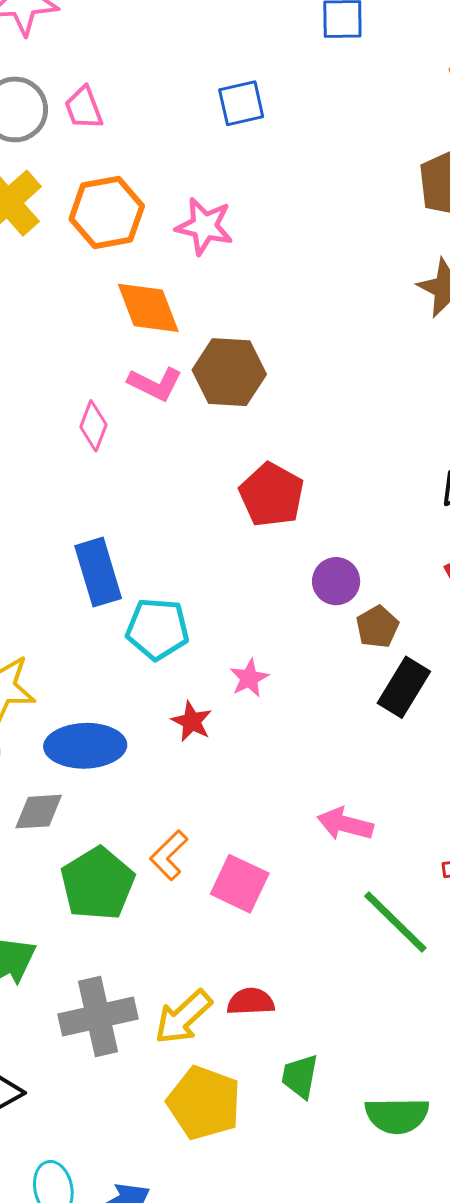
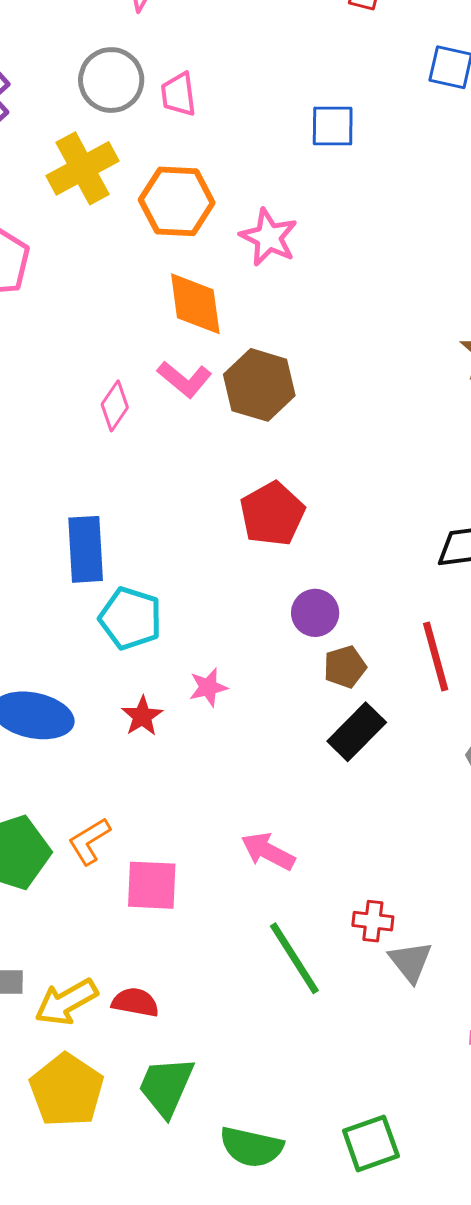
pink square: (240, 884) -> (152, 885), turned -36
green trapezoid: (300, 1076) -> (166, 1086), size x1.4

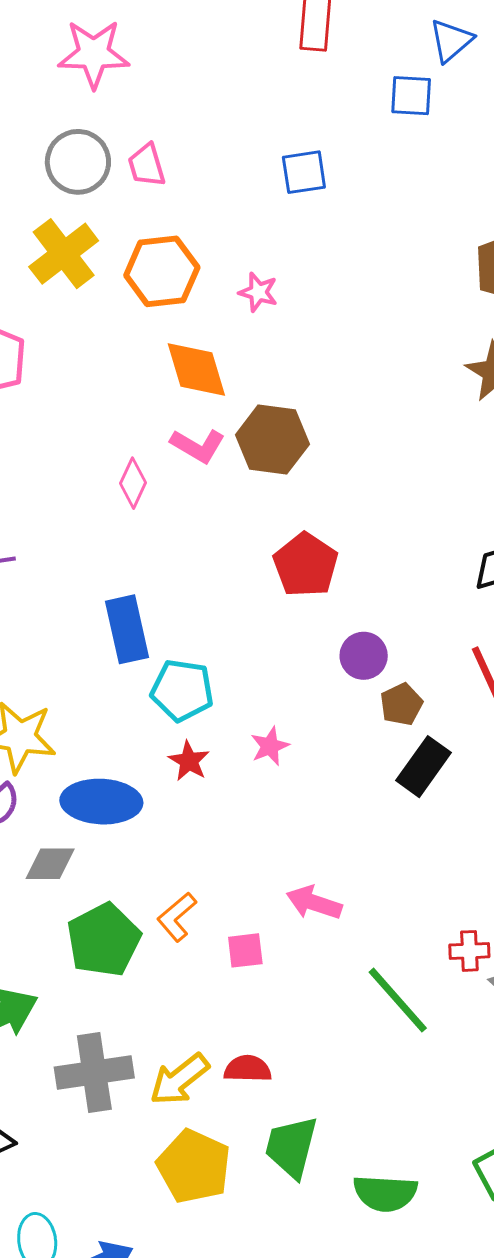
pink star: (269, 237) -> (258, 292), size x0.7
red star: (142, 716) -> (189, 761), moved
pink arrow: (268, 851) -> (314, 903), moved
pink square: (152, 885) -> (245, 950), size x0.7

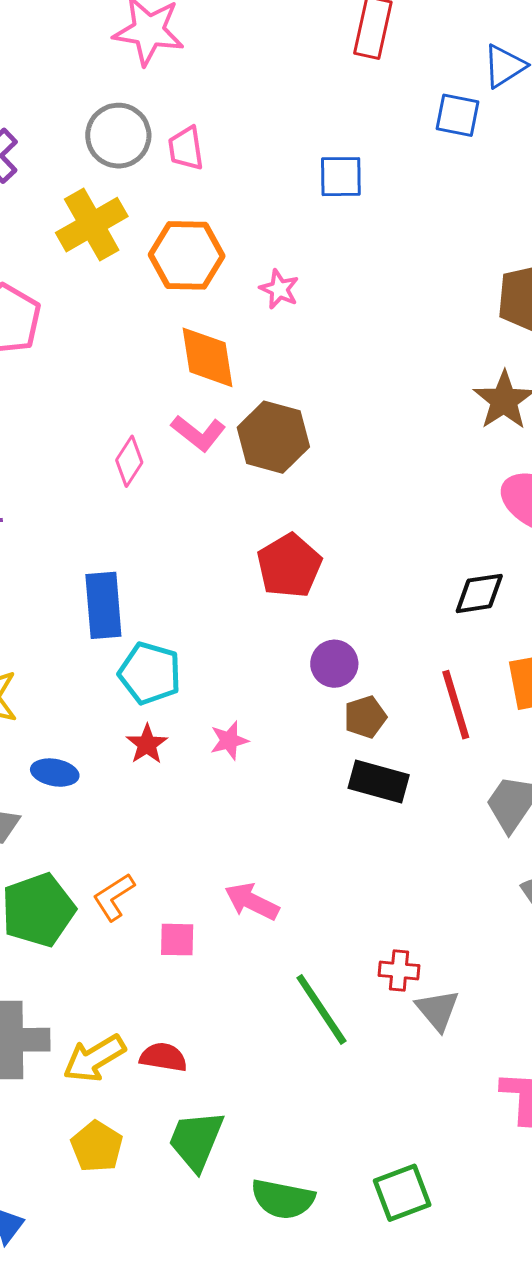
black rectangle: (423, 767) -> (379, 782), turned 62
blue ellipse: (101, 802) -> (55, 773), size x0.6
yellow pentagon: (194, 1166) -> (97, 1147), size x0.7

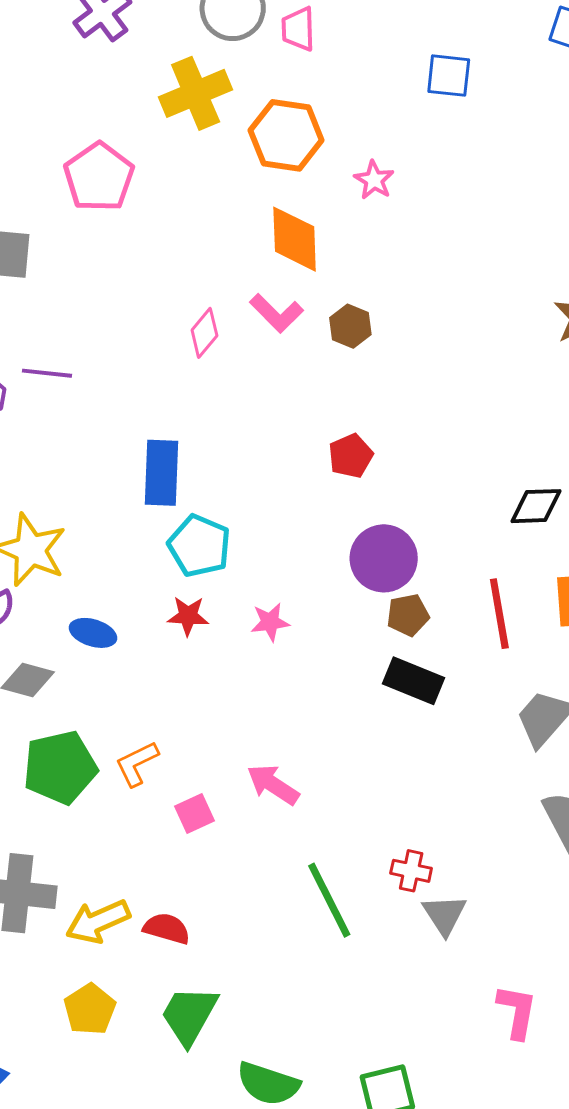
brown hexagon: (273, 437) -> (350, 326), size x0.6
red pentagon: (289, 566) -> (351, 456), size x0.7
purple circle: (334, 664) -> (384, 558), size x1.4
red star: (147, 744) -> (188, 616), turned 30
pink square: (177, 940) -> (194, 813), turned -33

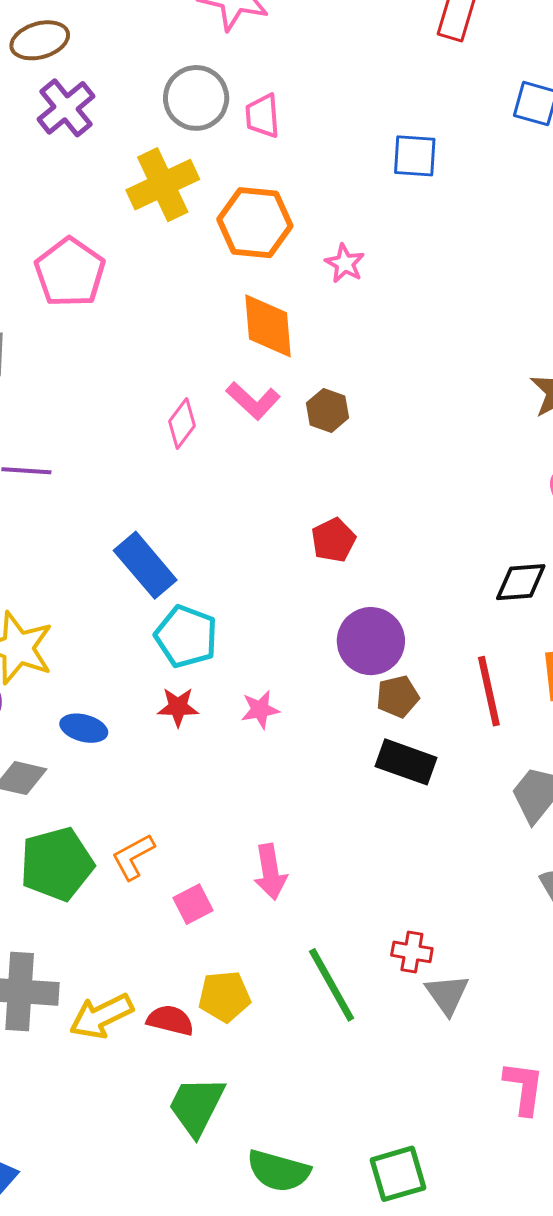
blue rectangle: (161, 473) -> (145, 565), turned -40
pink arrow: (273, 785) -> (270, 872), turned -130
yellow pentagon: (90, 1009) -> (224, 996), moved, turned 30

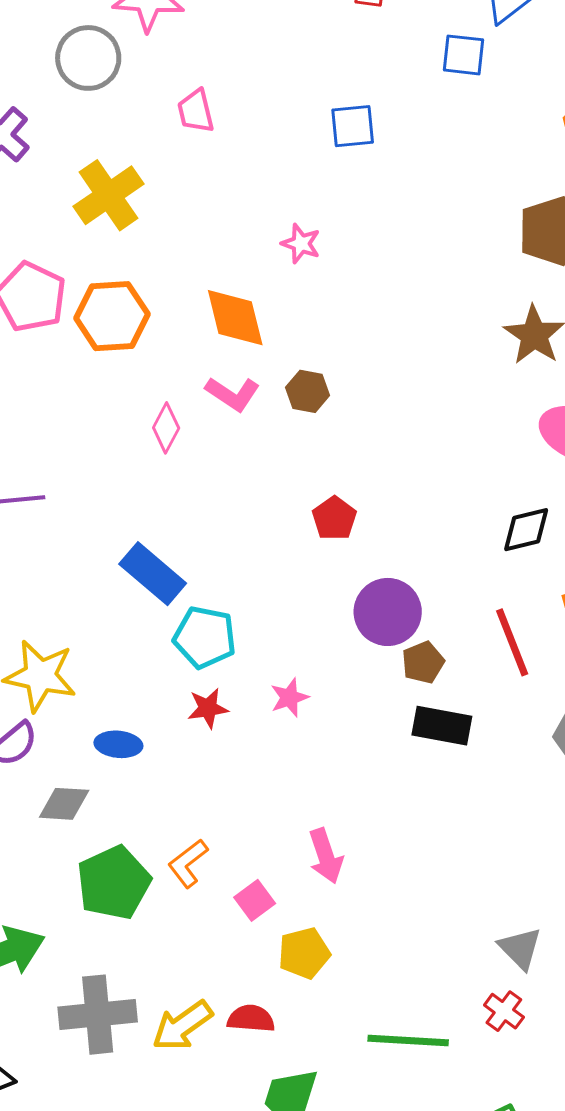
gray circle: (196, 98) -> (88, 58), moved
orange hexagon: (255, 223) -> (112, 316), moved
red cross: (412, 952) -> (504, 1011), moved, turned 36
green line: (332, 985) -> (408, 1040), moved, turned -48
yellow pentagon: (224, 996) -> (304, 953), moved

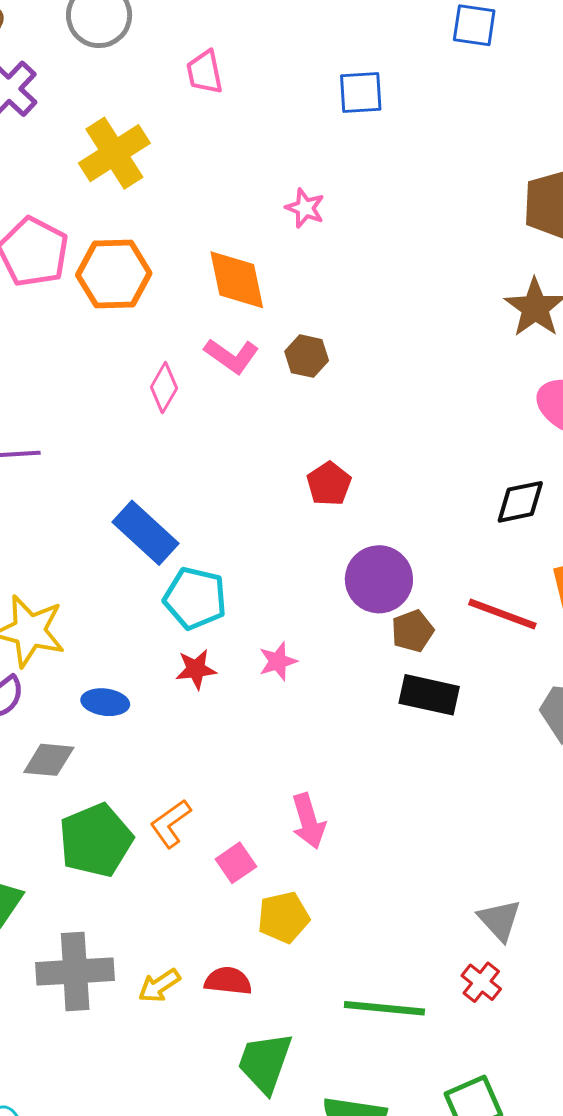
red line: (512, 642) -> (502, 614), turned -50
yellow arrow: (182, 1026) -> (159, 986), size x0.7

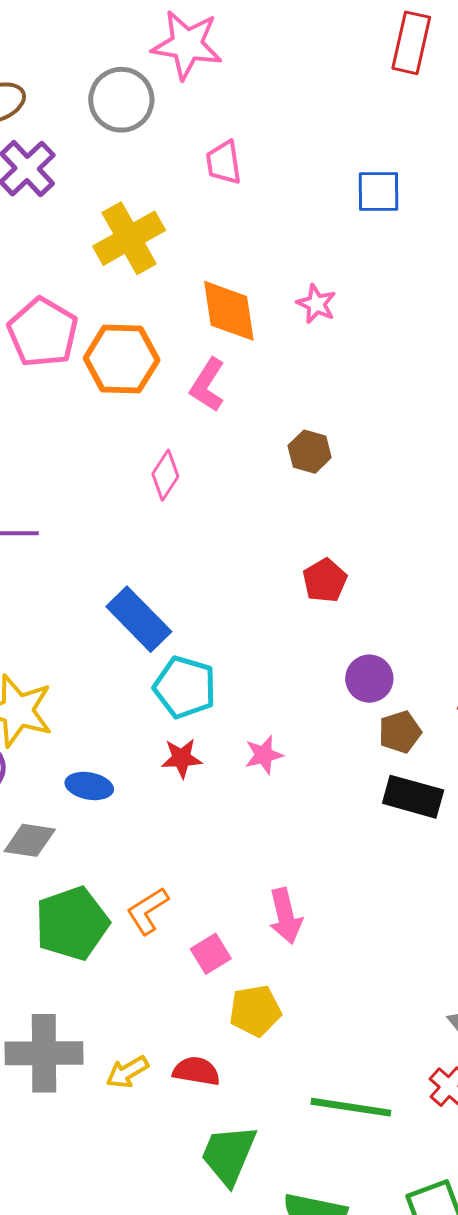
orange diamond: (237, 280) -> (229, 311), moved
pink L-shape: (232, 356) -> (208, 385), moved, turned 84
purple circle: (379, 579) -> (369, 679), size x0.7

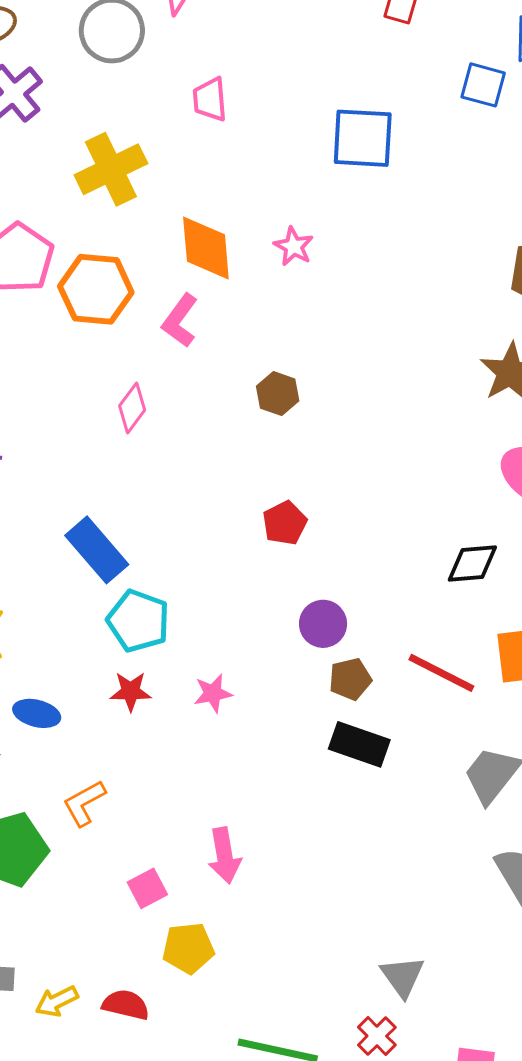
blue square: (378, 192) -> (363, 138), size x1.4
orange L-shape: (148, 911) -> (84, 803), moved

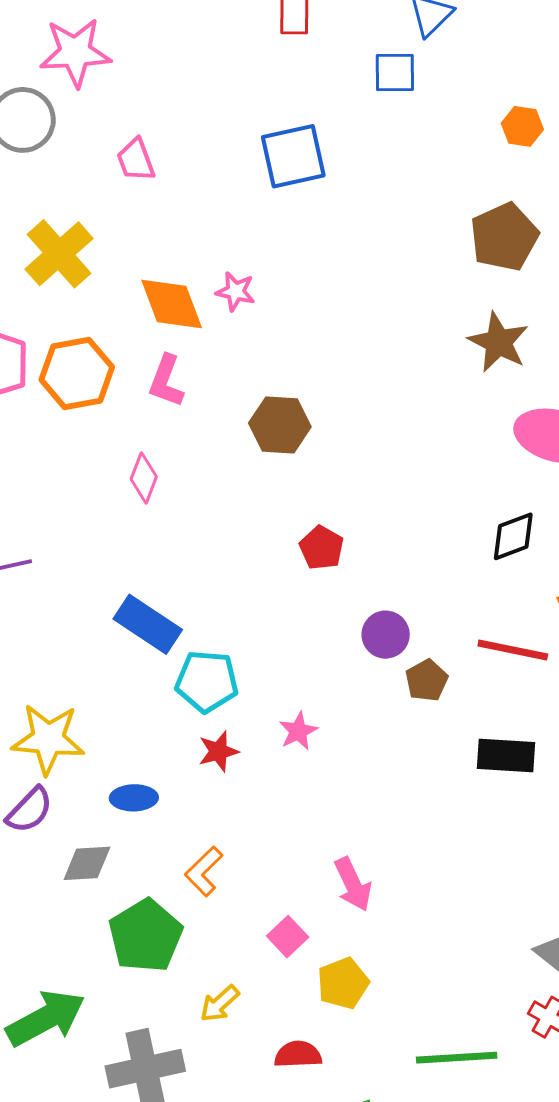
pink star: (294, 246) -> (236, 291), moved
brown hexagon: (278, 394) -> (280, 425), size x1.4
black rectangle: (359, 744) -> (506, 756), moved
yellow arrow: (57, 1001) -> (220, 1004), moved

